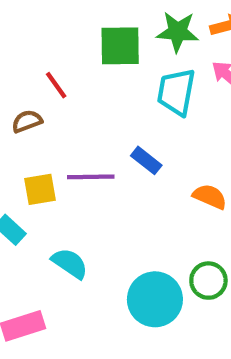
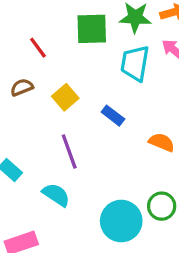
red line: (56, 85) -> (38, 48), moved
purple line: (91, 177) -> (69, 152), moved, turned 72
yellow square: (40, 189) -> (65, 97), moved, turned -30

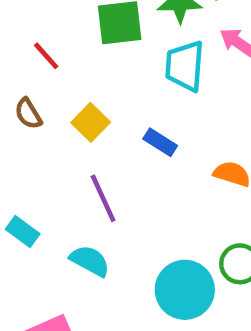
brown semicircle: (22, 87) -> (28, 114), turned -95

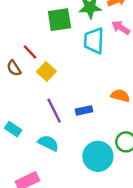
red line: (46, 56) -> (30, 52), moved
blue rectangle: (160, 142) -> (84, 110), moved, turned -42

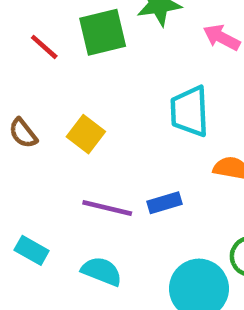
cyan trapezoid: (94, 41) -> (190, 111), moved
red line: (30, 52) -> (44, 47), moved
purple line: (54, 111) -> (107, 208), turned -45

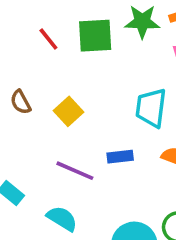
blue rectangle: (164, 203) -> (120, 157), moved

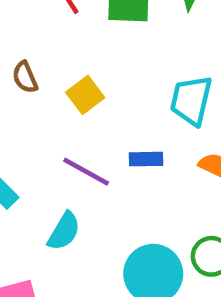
cyan semicircle: (62, 218) -> (64, 231), turned 84

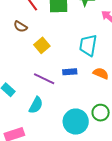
brown semicircle: (25, 77) -> (20, 27), moved, turned -32

